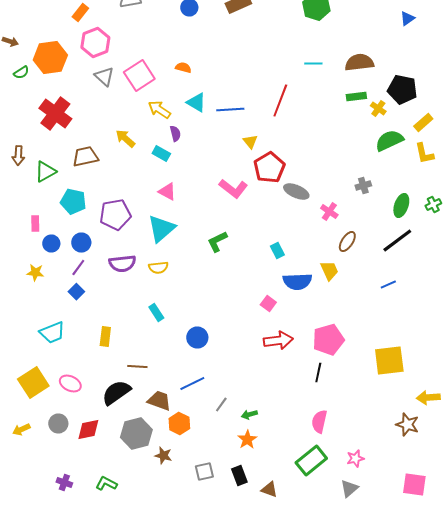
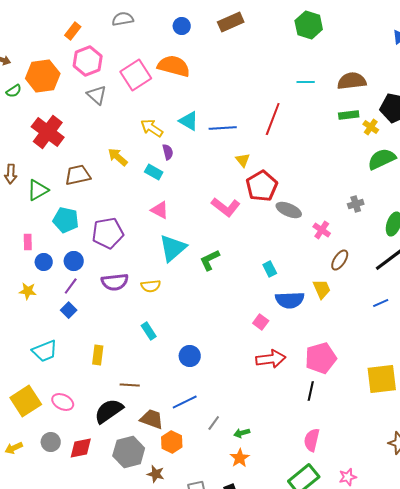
orange semicircle: (183, 68) -> (174, 66), moved, size x2.0
pink square: (139, 76) -> (136, 75), moved
cyan triangle: (161, 228) -> (173, 248), moved

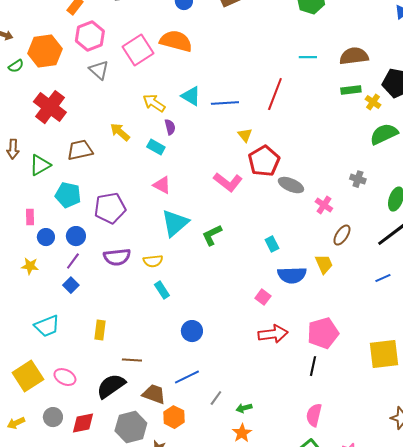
gray cross: (356, 204) -> (358, 179), turned 35
cyan rectangle: (149, 331) -> (162, 290), moved

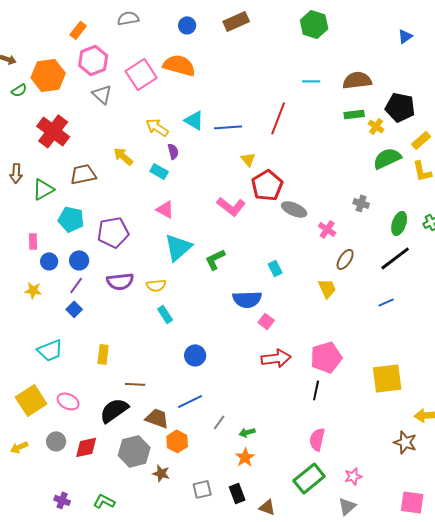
blue semicircle: (292, 275) -> (247, 299), moved

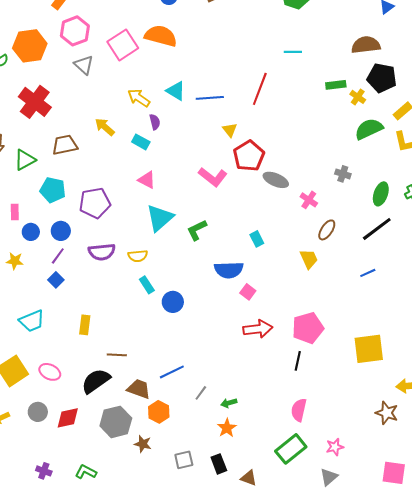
brown semicircle: (357, 80) -> (366, 45), moved
blue circle: (195, 355) -> (173, 302), moved

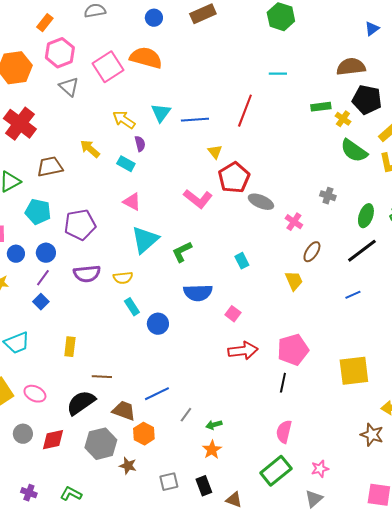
cyan triangle: (176, 91) -> (161, 113), turned 35
green semicircle: (369, 129) -> (354, 151), turned -120
blue semicircle: (229, 270) -> (198, 293), moved

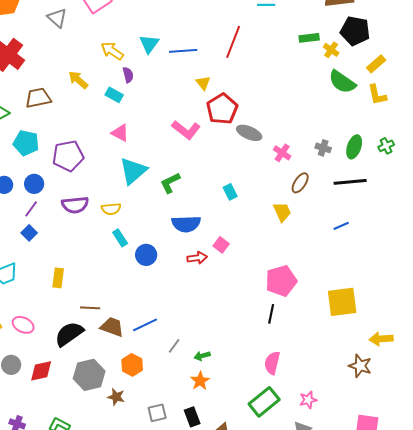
gray cross: (328, 196) -> (323, 148), moved
black line: (362, 251) -> (350, 182), turned 32
red arrow: (243, 351) -> (197, 258), moved, size x0.7
brown trapezoid: (124, 411) -> (112, 327), moved

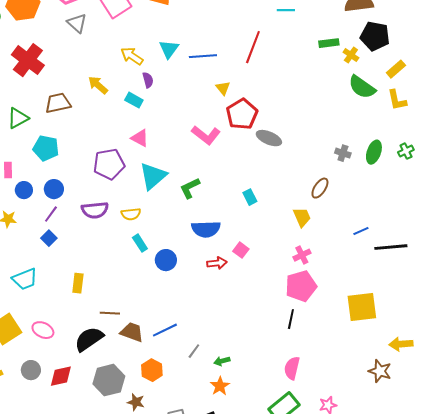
pink cross: (282, 153) -> (302, 255), moved, turned 30
purple pentagon: (68, 156) -> (109, 164), moved
black line: (350, 182) -> (391, 247), moved

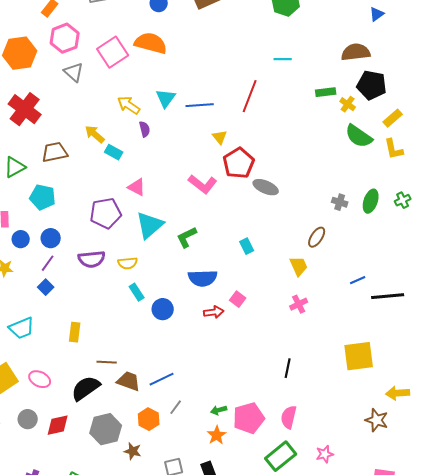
cyan rectangle: (134, 100) -> (114, 152), moved
pink pentagon: (301, 286) -> (249, 418), moved
gray line: (194, 351) -> (176, 407), moved

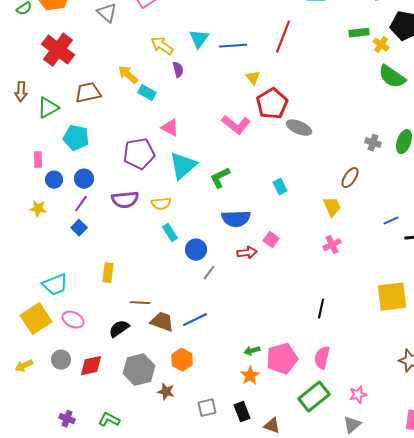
cyan trapezoid: (22, 328) -> (55, 285), moved
black semicircle: (86, 388) -> (119, 329), size x0.7
gray line: (176, 407) -> (209, 273), moved

